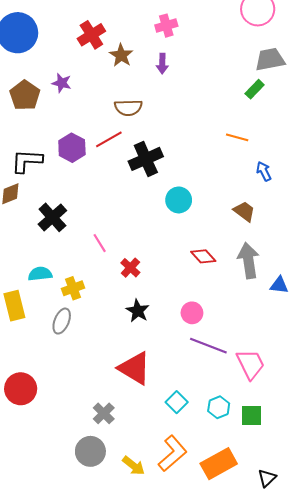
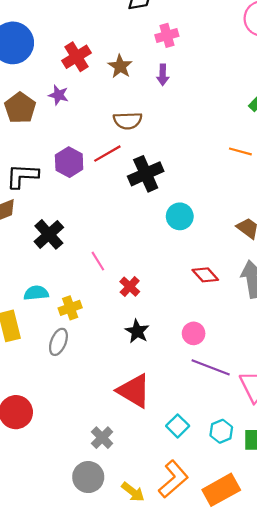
red cross: (91, 35) -> (77, 57), moved

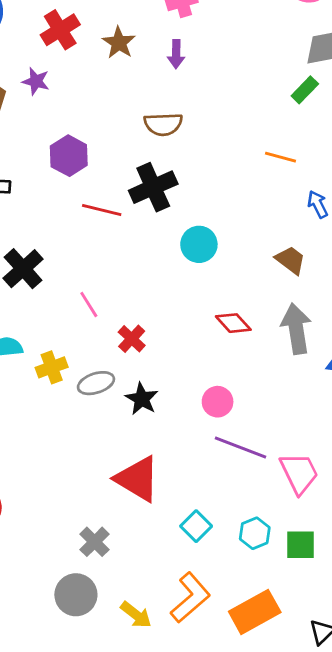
brown semicircle: (128, 121) -> (163, 124), moved
red line: (107, 154) -> (102, 210), moved, turned 44
purple hexagon: (69, 162) -> (69, 156), moved
gray ellipse: (58, 342) -> (96, 383), moved, turned 50

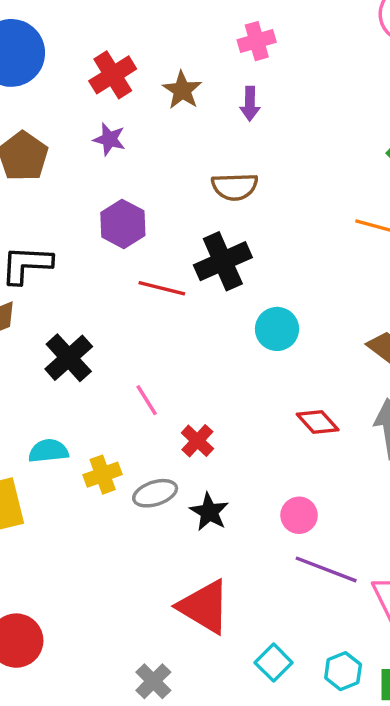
purple star: (36, 81) -> (109, 139), moved

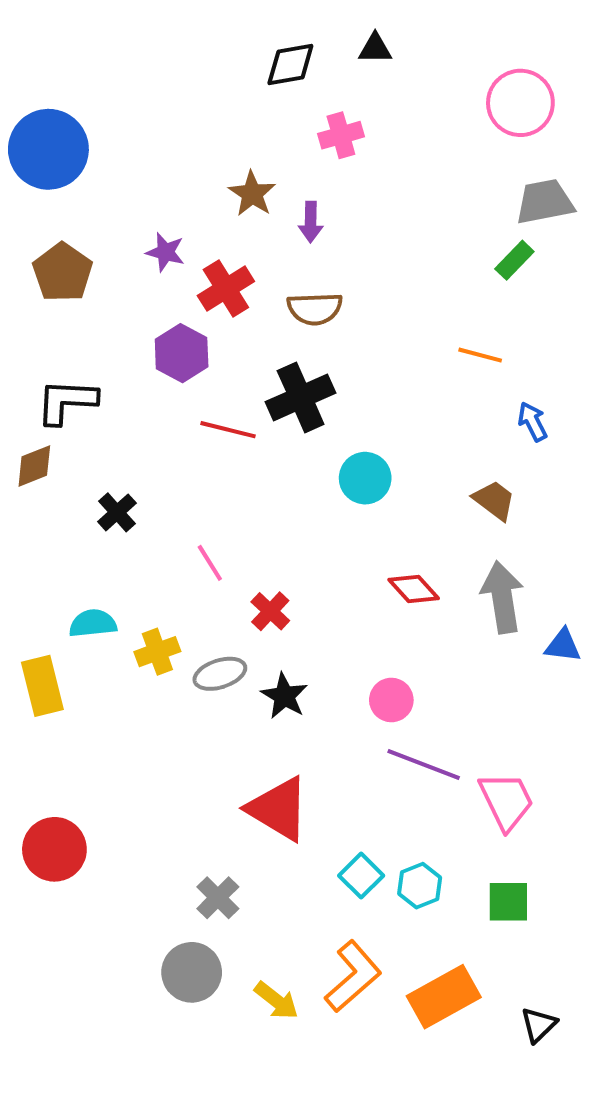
red cross: (113, 75) -> (226, 288), moved
purple arrow: (250, 104) -> (311, 222), moved
black cross: (69, 358) -> (117, 512), size x0.7
cyan hexagon: (343, 671) -> (420, 886), moved

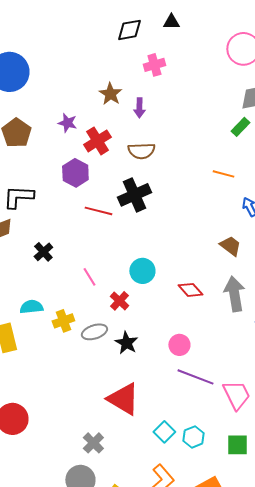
cyan circle: (365, 478) -> (142, 271), moved

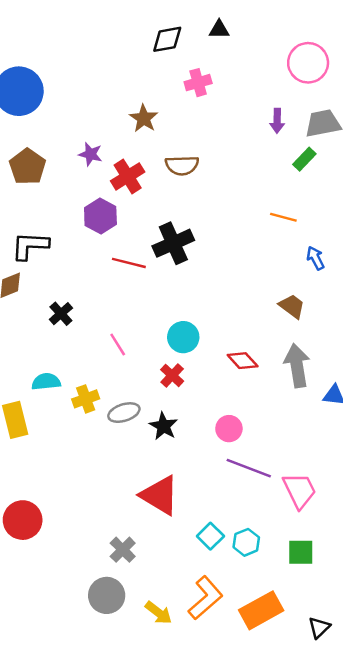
purple arrow: (139, 108) -> (277, 121), moved
brown semicircle: (141, 151) -> (182, 165), moved
red cross: (119, 301) -> (172, 375), moved

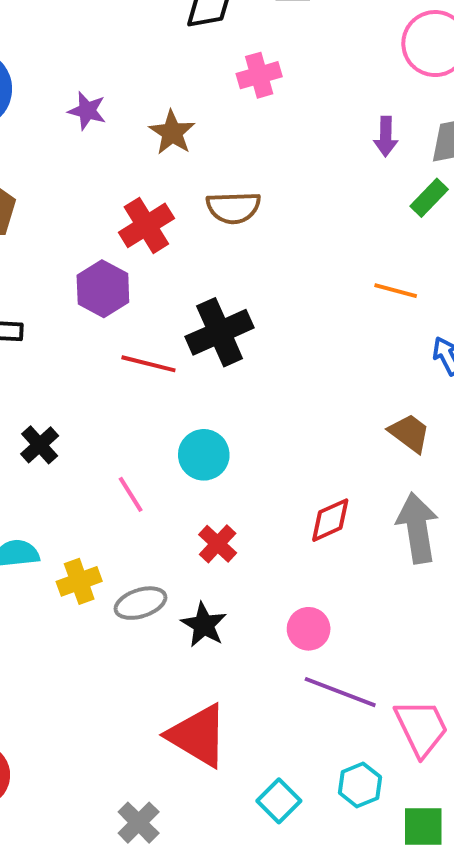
purple star: (91, 154) -> (87, 111), moved
cyan circle: (183, 337) -> (204, 455), moved
red diamond: (243, 361) -> (330, 520), turned -72
cyan hexagon: (246, 542) -> (360, 785), moved

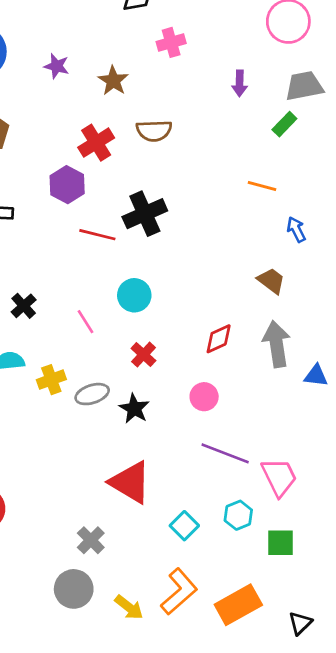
purple arrow: (386, 136) -> (240, 83), moved
black cross: (40, 445) -> (24, 306), moved
pink circle: (309, 629) -> (204, 397), moved

